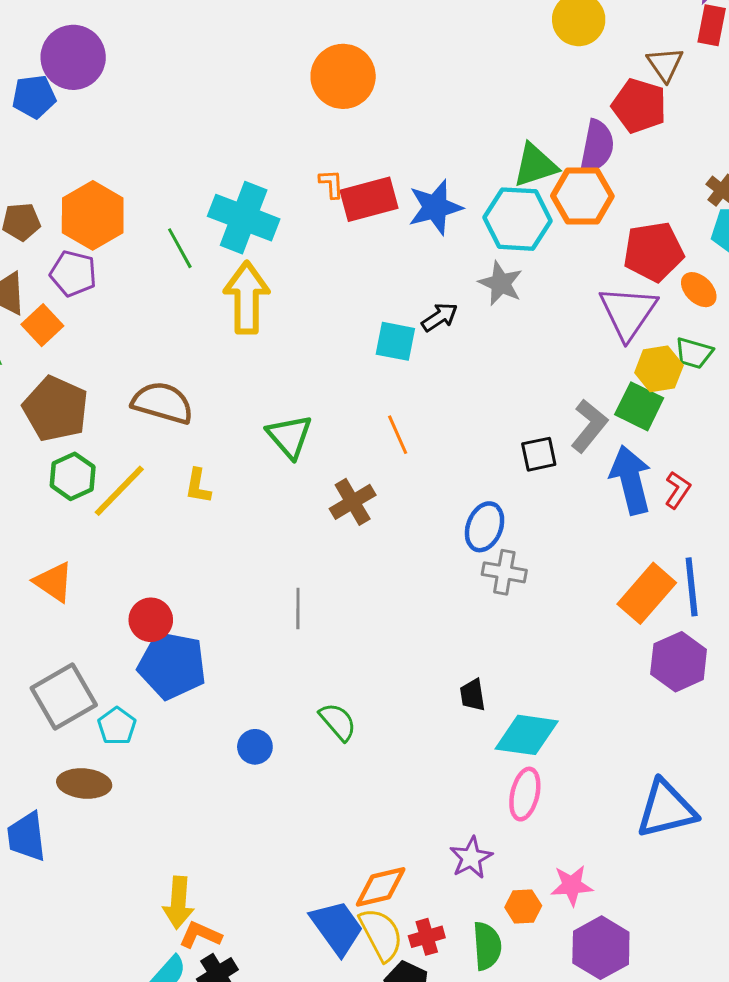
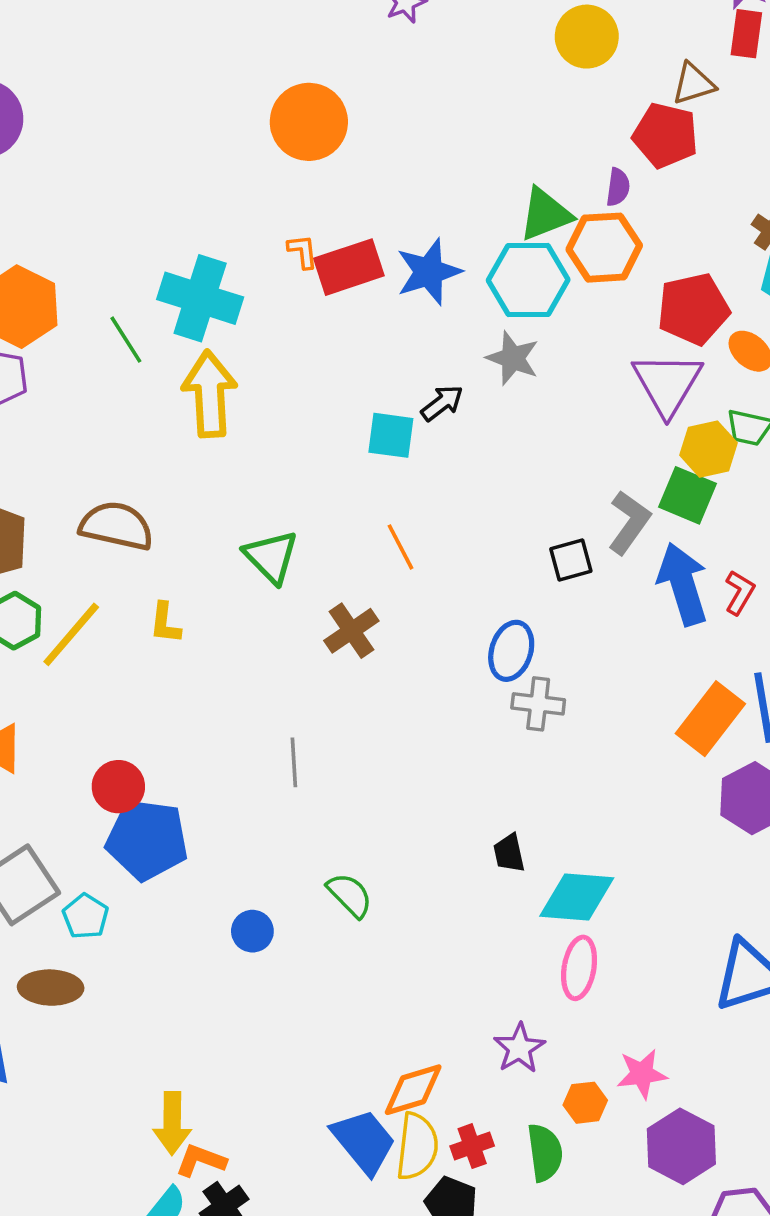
brown triangle: (665, 64) -> (694, 84), turned 51
purple semicircle: (597, 146) -> (618, 187), size x0.6
yellow semicircle: (381, 934) -> (417, 1146), turned 38

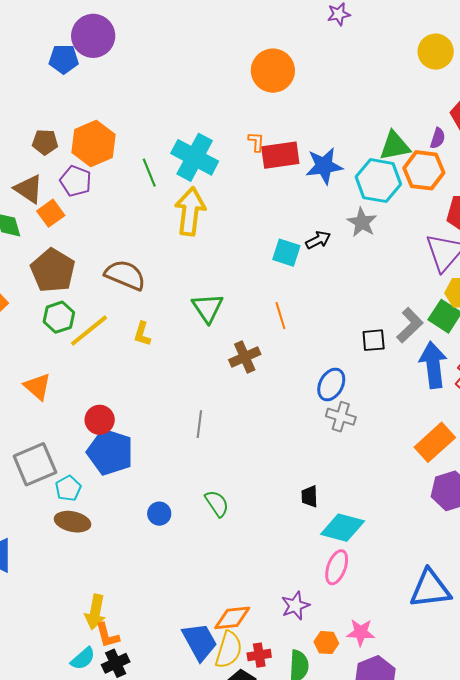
brown ellipse: (51, 988) -> (73, 522), moved
orange L-shape: (201, 1160) -> (107, 635), turned -136

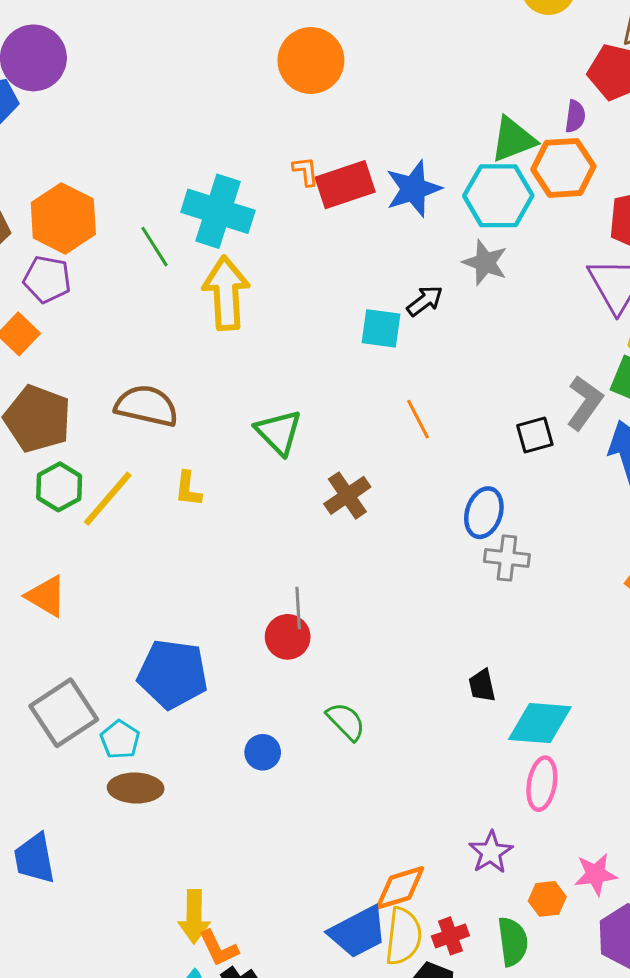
orange line: (280, 316) -> (418, 419), moved
red circle: (100, 420) -> (288, 637), moved
blue trapezoid: (200, 642) -> (358, 932), turned 102

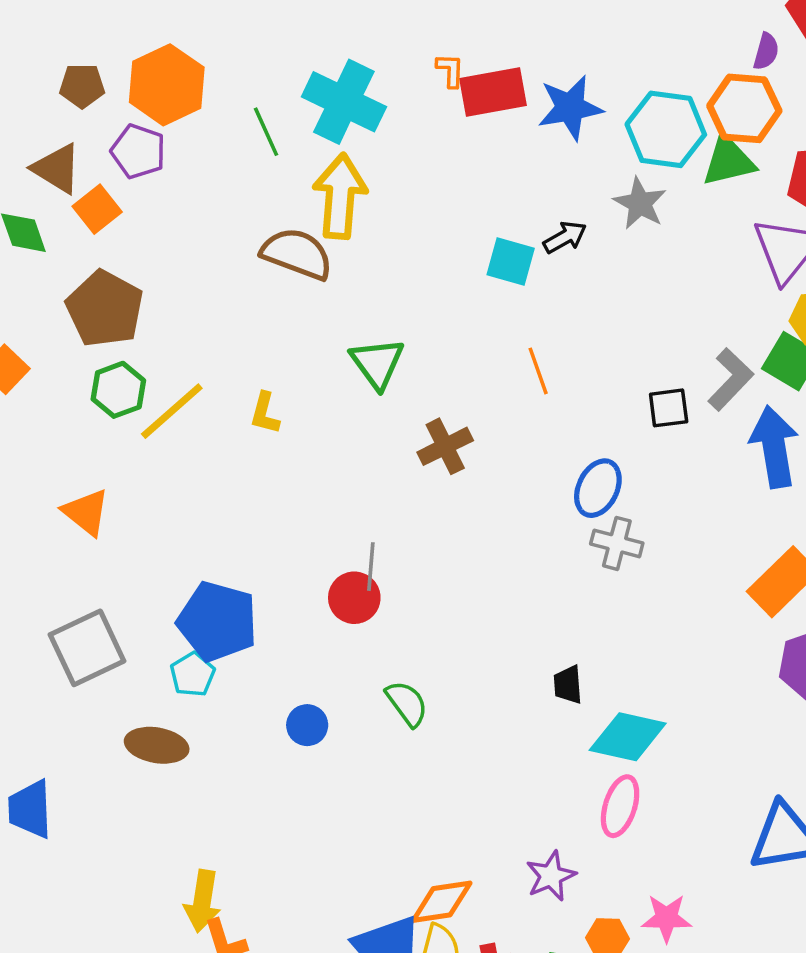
green triangle: (513, 139) -> (728, 161), moved
brown semicircle: (147, 406) -> (297, 254), moved
cyan pentagon: (120, 740) -> (193, 674), moved

